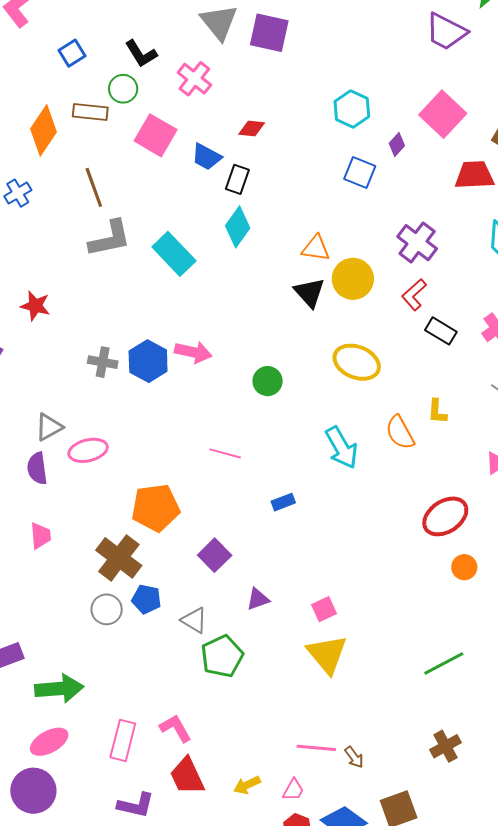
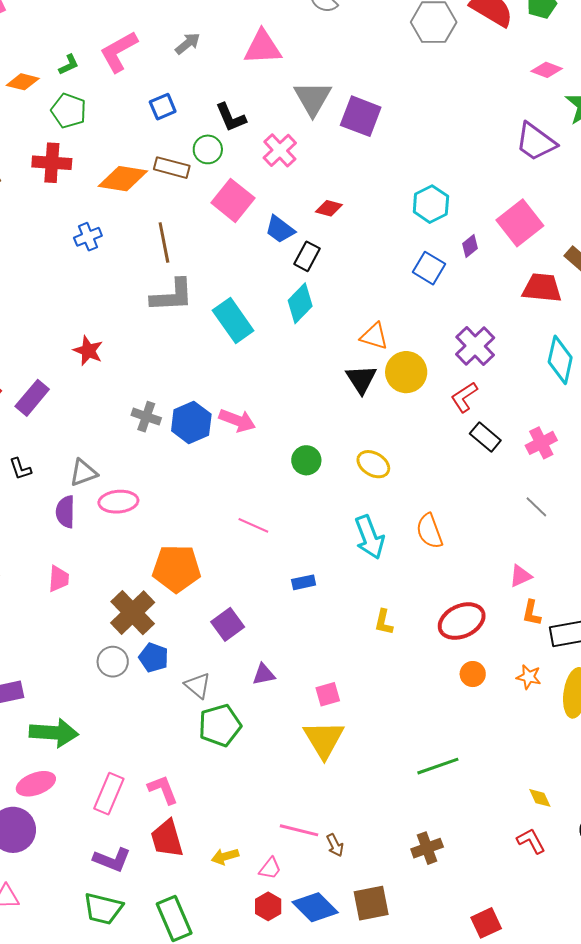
orange diamond: (44, 130) -> (123, 179), turned 57
yellow ellipse: (357, 362) -> (373, 464), moved, size x0.7
yellow L-shape: (437, 411) -> (384, 622), moved

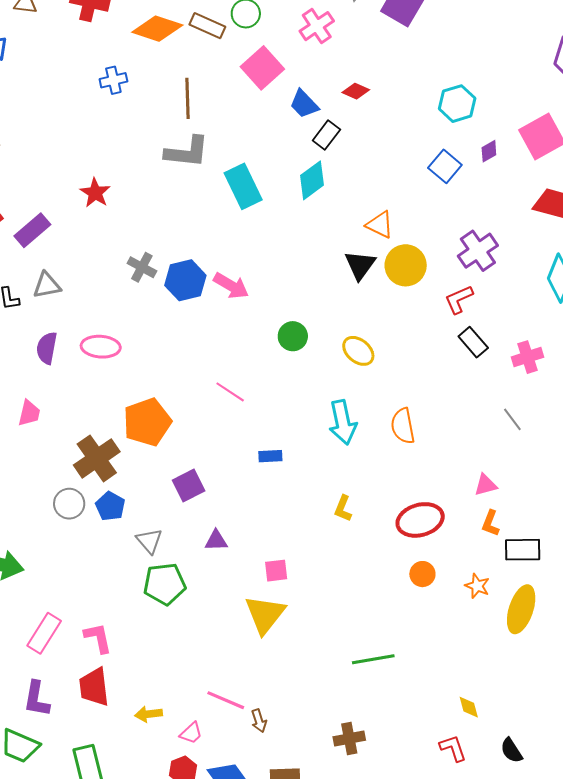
gray triangle: (83, 473) -> (47, 285), moved
orange pentagon: (177, 569) -> (147, 422), turned -30
purple L-shape: (112, 860) -> (37, 699), turned 69

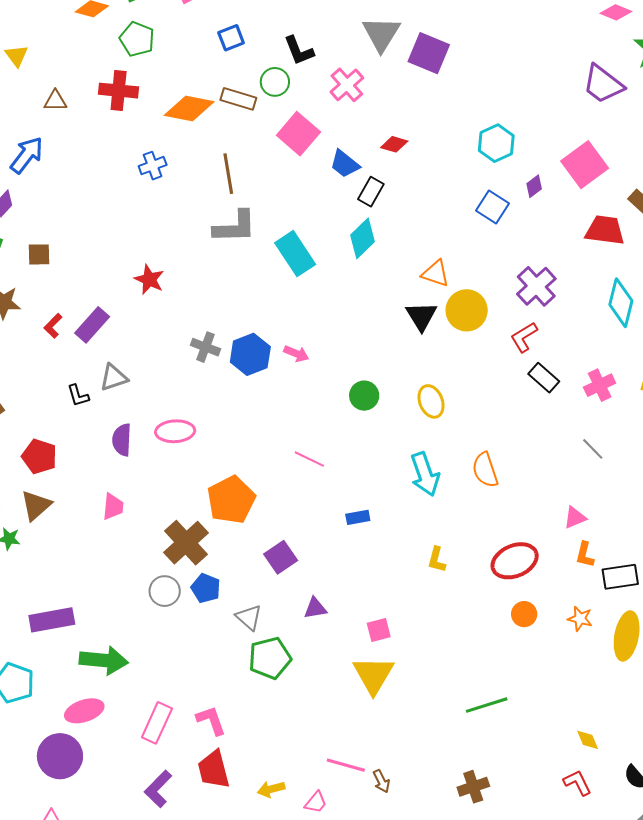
pink arrow: (231, 286) -> (296, 354), size x0.7
yellow ellipse: (358, 351) -> (431, 401), turned 36
purple L-shape: (37, 699) -> (158, 789), turned 42

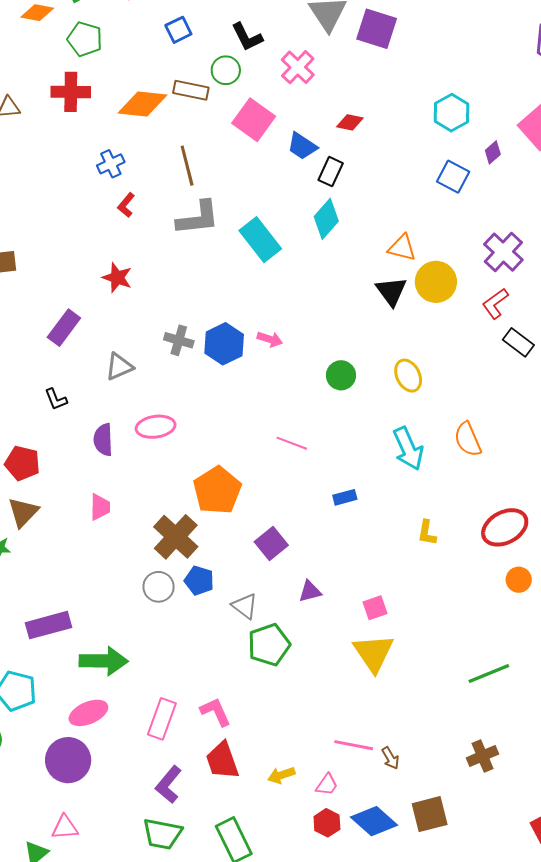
red L-shape: (53, 326) -> (126, 205), moved
gray triangle: (114, 378) -> (119, 367), moved

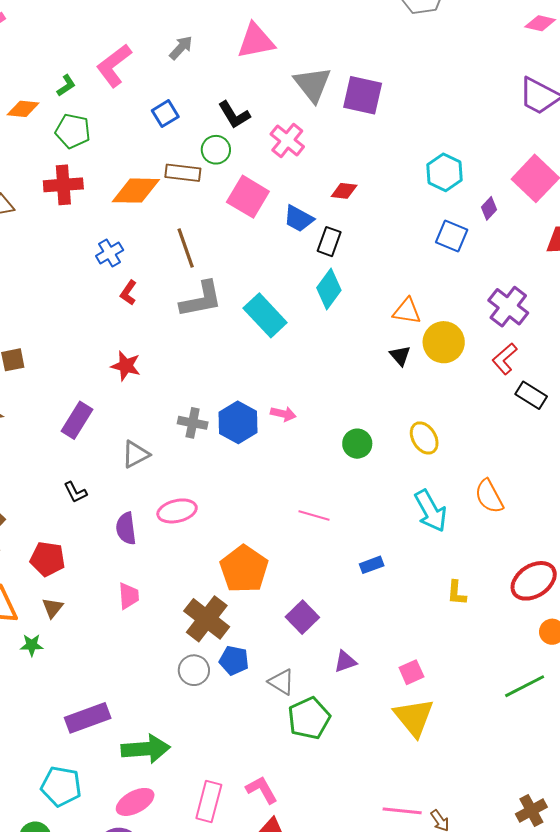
black triangle: (391, 291) -> (400, 356), size x0.7
brown triangle: (23, 512) -> (53, 608), size x0.7
green line: (489, 673) -> (525, 686), moved

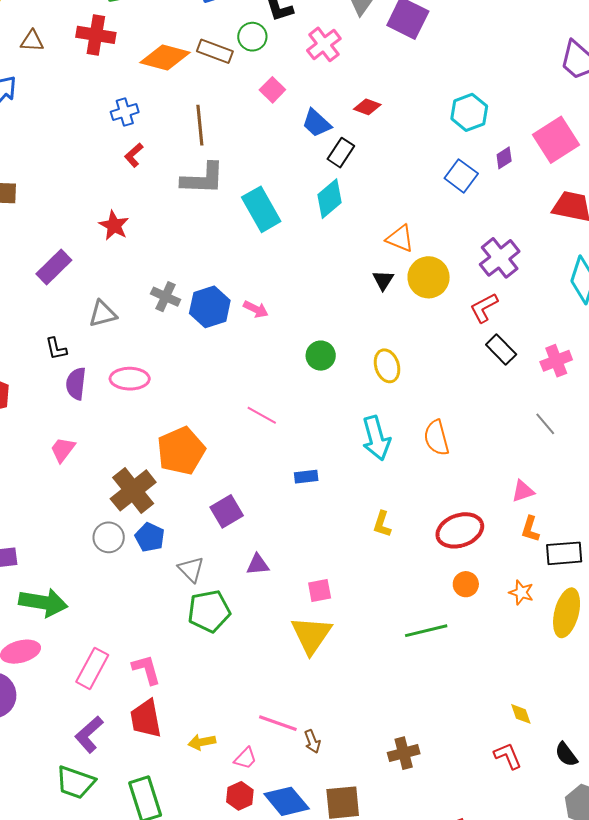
pink square: (248, 197) -> (272, 90), size x0.6
black L-shape: (75, 492) -> (56, 349), moved
pink trapezoid: (129, 596) -> (63, 450), turned -152

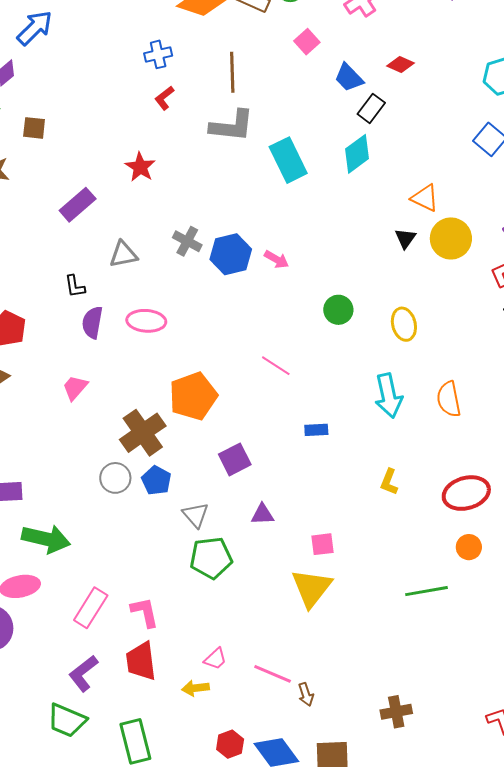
pink trapezoid: (245, 758) -> (215, 659), moved

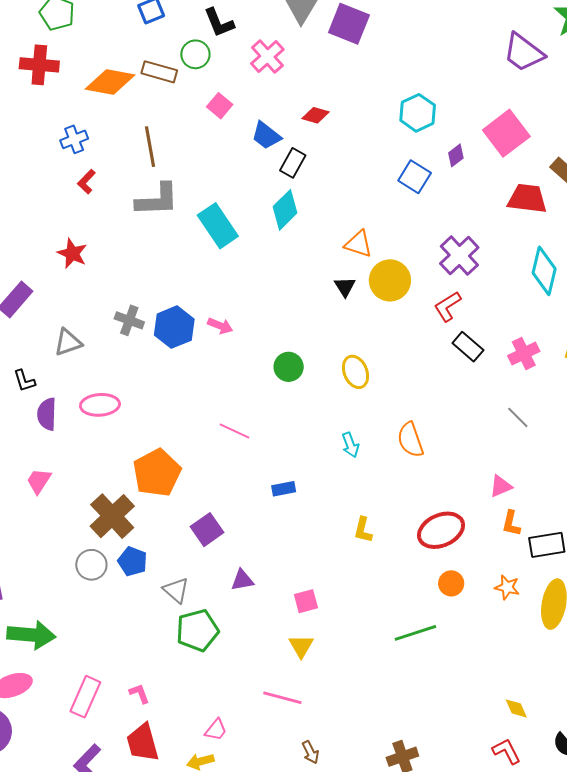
cyan arrow: (389, 396) -> (350, 445), size x0.6
yellow triangle: (312, 588) -> (301, 646), size x0.6
pink L-shape: (145, 612) -> (139, 694), size x0.7
pink line: (273, 674) -> (282, 698), moved

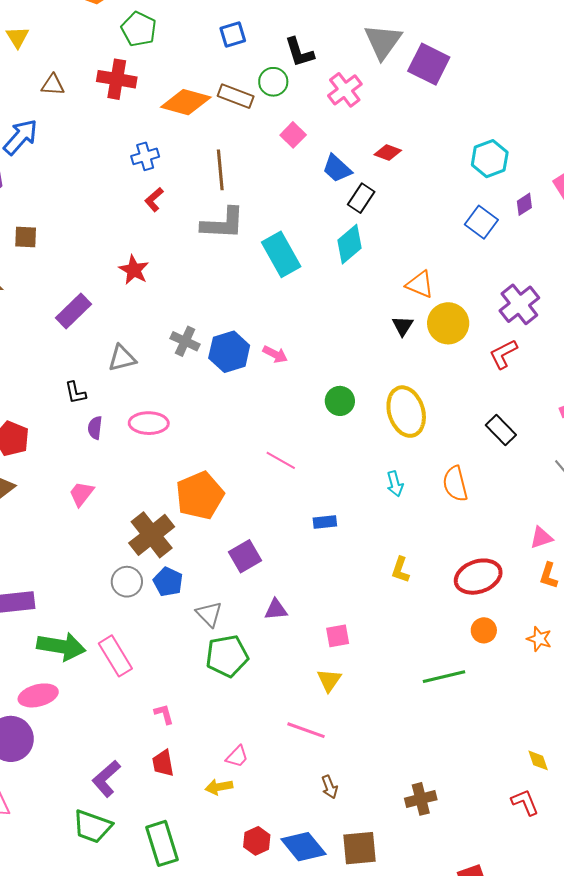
black rectangle: (468, 347) -> (501, 430), moved
yellow ellipse: (356, 372) -> (406, 412), size x1.5
purple semicircle: (47, 414) -> (95, 428), size x0.7
pink rectangle: (85, 697) -> (115, 656), moved, turned -60
red trapezoid: (143, 743) -> (163, 763), size x0.7

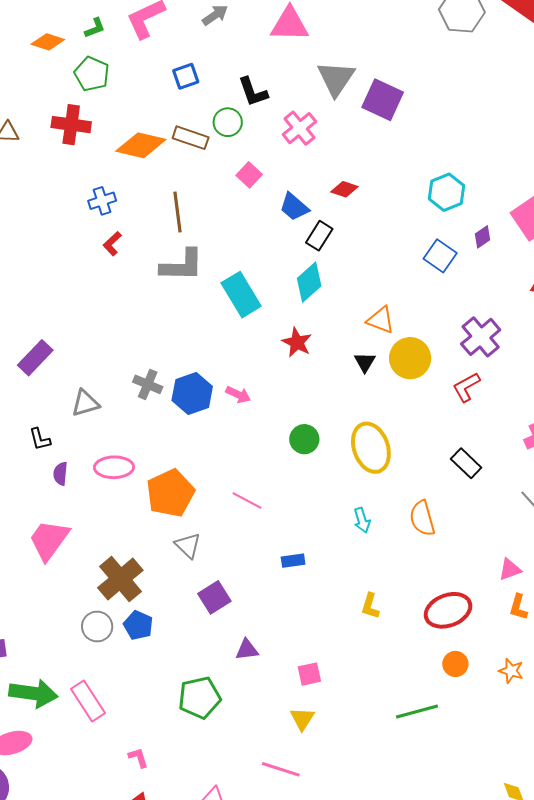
red star: (134, 270) -> (297, 342), moved
pink trapezoid: (81, 494) -> (49, 540), size x1.6
orange pentagon: (200, 496) -> (170, 493), moved
gray triangle: (209, 614) -> (188, 545), moved

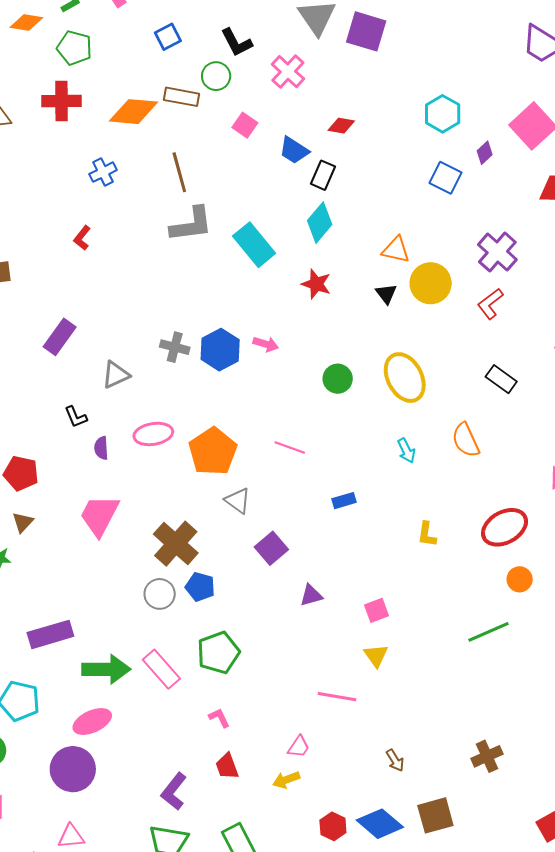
red L-shape: (112, 244) -> (82, 238), moved
green pentagon: (200, 698) -> (218, 653), moved
pink line: (281, 769) -> (337, 697), moved

